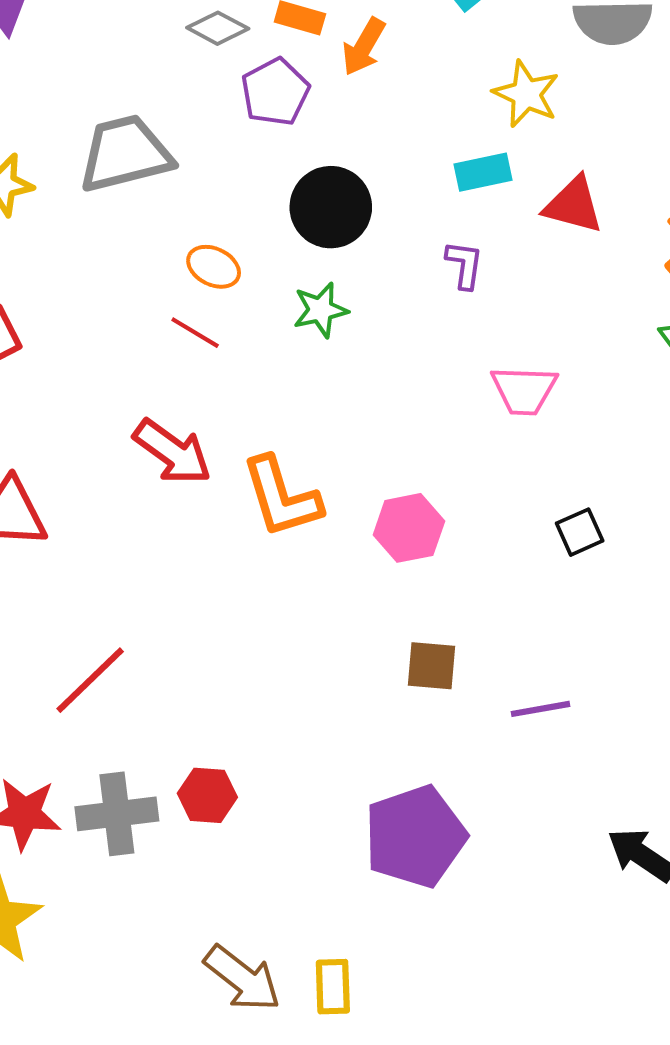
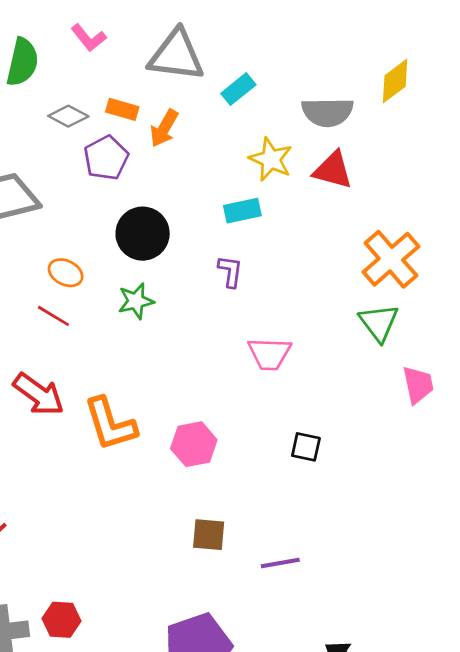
red triangle: (573, 205) -> (333, 170), moved
black square: (580, 532) -> (306, 447), turned 36

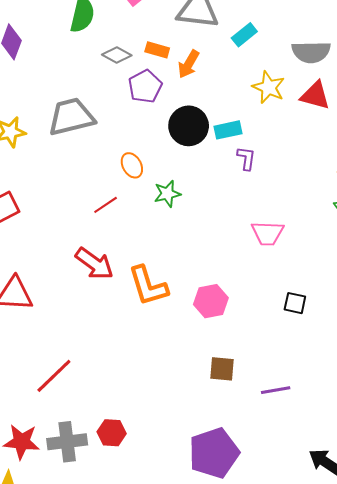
cyan rectangle: (242, 211) -> (228, 130), moved
black circle: (143, 234) -> (189, 126), moved
purple L-shape: (230, 271) -> (246, 158), moved
orange ellipse: (66, 273) -> (132, 165), moved, turned 35
red line: (53, 316) -> (106, 205), turned -65

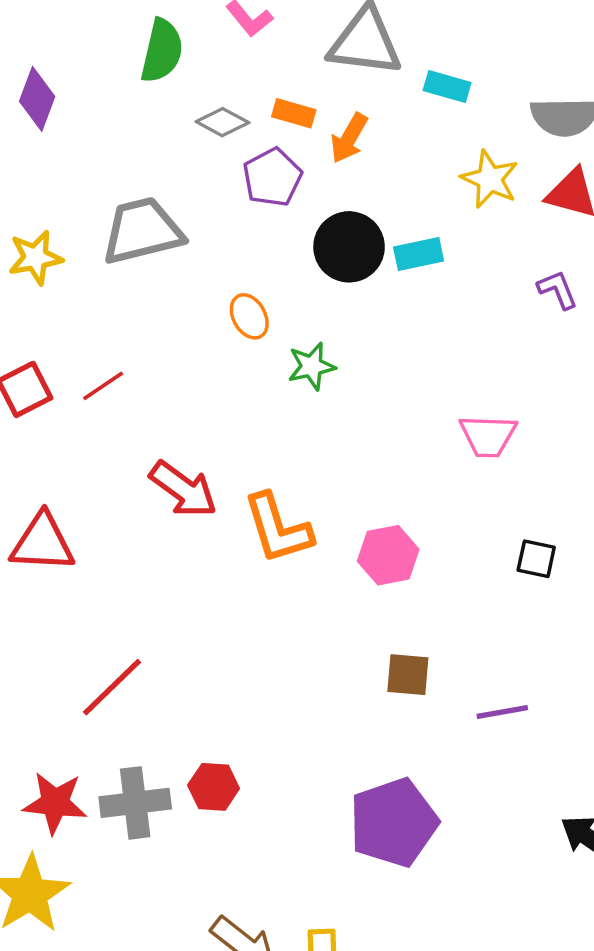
cyan rectangle: (244, 35) -> (447, 86), turned 55
purple L-shape: (246, 158) -> (558, 290), moved, turned -30
red line: (106, 205) -> (103, 386), moved

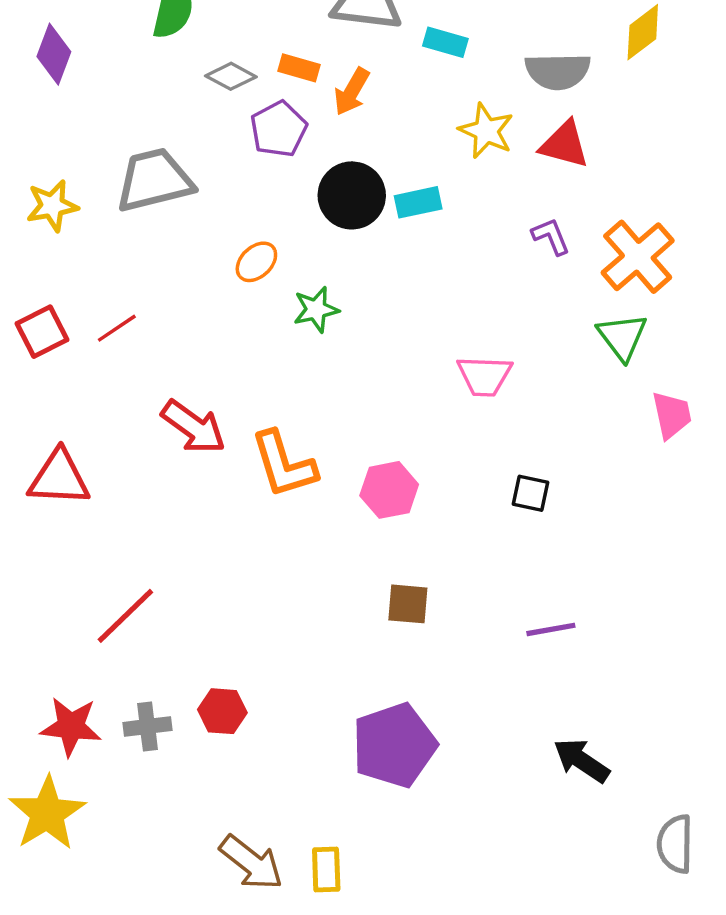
orange ellipse: (249, 316) -> (256, 262), turned 75
purple line: (502, 712) -> (551, 629), moved
gray cross: (135, 803) -> (147, 726), size x0.7

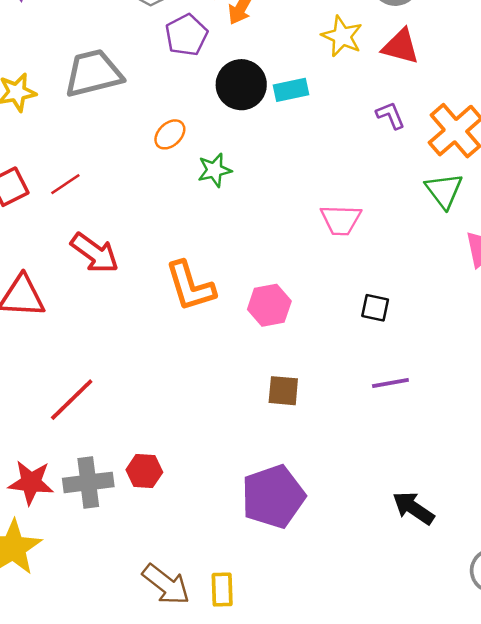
red arrow: (193, 427) -> (95, 253), moved
purple line: (551, 629) -> (390, 383), moved
gray cross: (147, 726) -> (88, 482), size x1.4

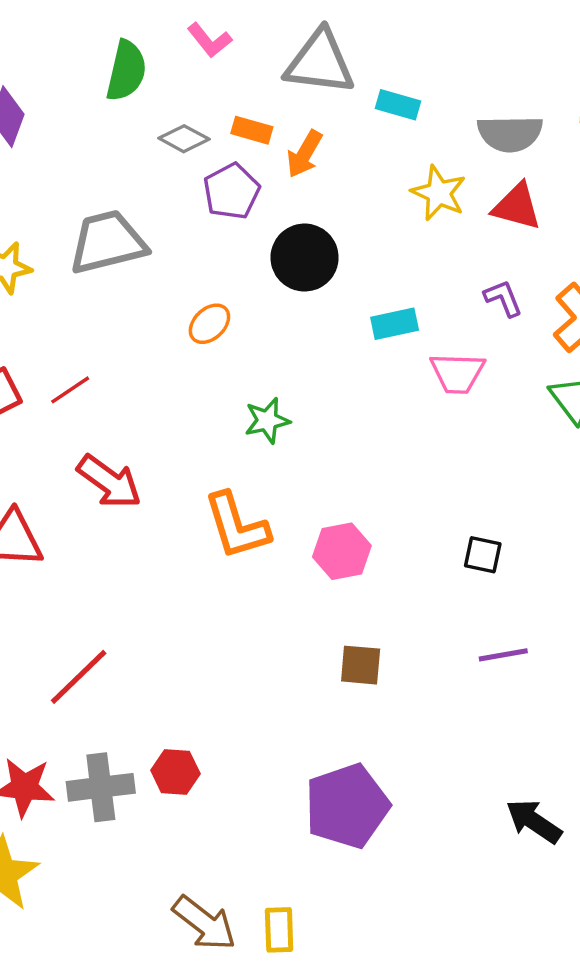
cyan rectangle: (291, 90) -> (395, 324), moved
green star: (214, 170) -> (267, 421), moved
pink trapezoid: (341, 220) -> (457, 373), moved

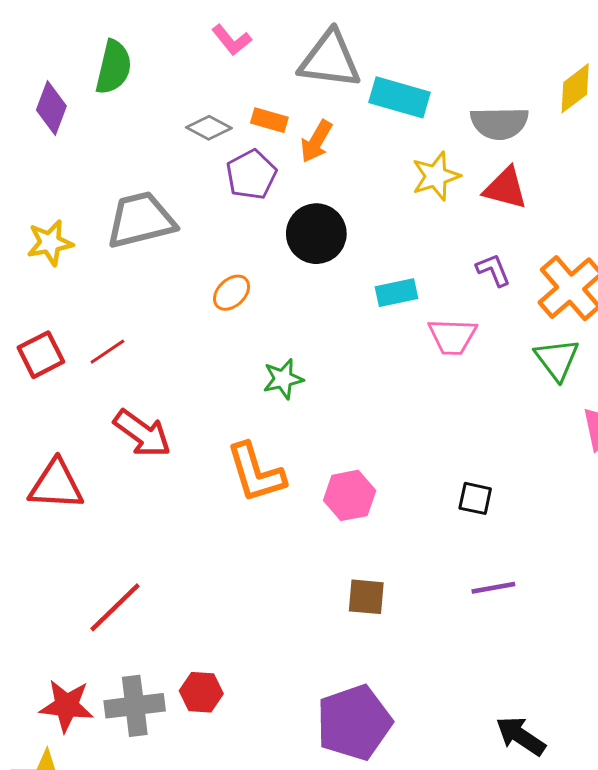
green semicircle: (126, 71) -> (114, 67), moved
cyan rectangle: (398, 105) -> (400, 97), size x1.5
yellow star: (439, 193) -> (436, 176), turned 30

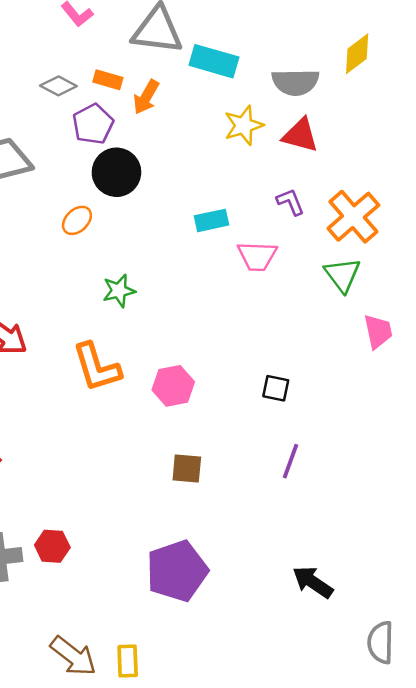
black circle: (316, 234) -> (116, 172), moved
purple line: (493, 588) -> (291, 461), turned -60

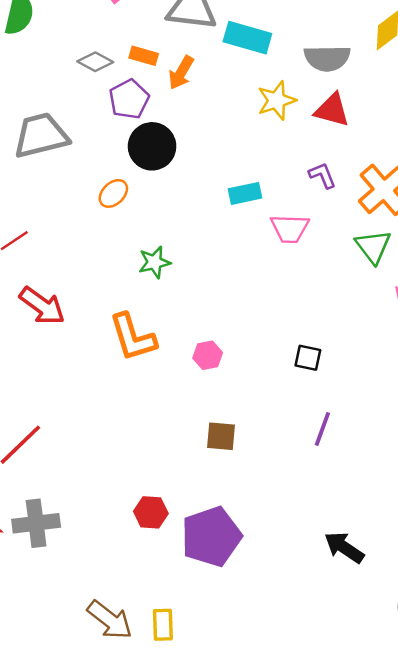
pink hexagon: (173, 386) -> (208, 355), size x0.7
red hexagon: (52, 546) -> (151, 512), moved

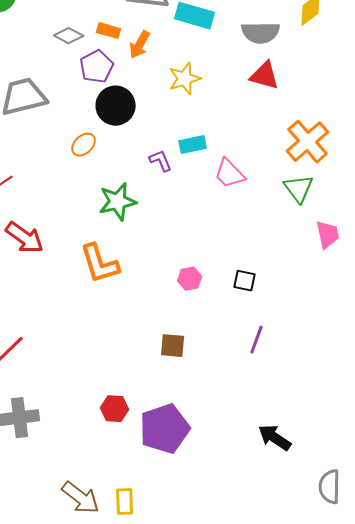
yellow star: (276, 100) -> (185, 79), moved
purple L-shape: (322, 175) -> (161, 161), moved
pink trapezoid: (290, 228) -> (230, 174), turned 44
green star: (154, 262) -> (118, 202), size x1.4
pink hexagon: (208, 355) -> (190, 279), moved

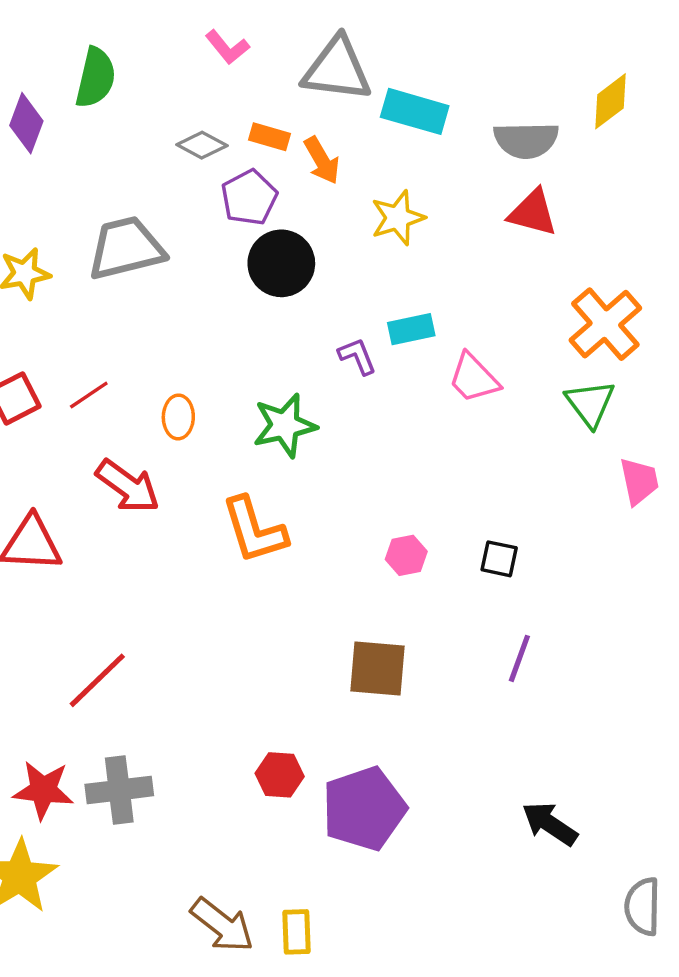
orange arrow: (140, 45) -> (322, 160), turned -60
orange ellipse: (84, 145) -> (178, 417), moved, turned -45
brown square: (173, 346) -> (378, 669), size x1.4

